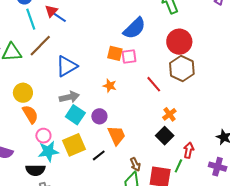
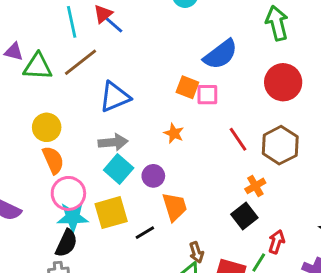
brown hexagon: (182, 69) -> (280, 145), moved
pink circle: (43, 136) -> (68, 193), size x1.5
black semicircle: (35, 170) -> (66, 243), moved, turned -72

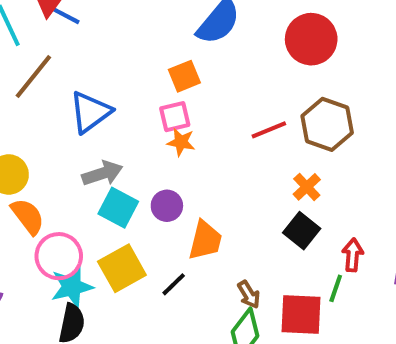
orange square: (187, 87) -> (184, 76), turned -30
pink square: (207, 95) -> (175, 117), moved
red line: (238, 139) -> (269, 130), turned -65
orange trapezoid: (175, 207) -> (205, 240), turned 44

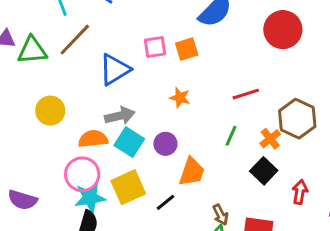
pink square: (175, 117) -> (155, 47), moved
brown hexagon: (327, 124) -> (297, 119), moved
orange semicircle: (28, 216) -> (93, 139), moved, turned -64
green line: (336, 288) -> (231, 136), moved

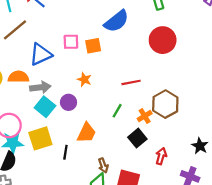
orange semicircle: (93, 139) -> (18, 77), moved
purple circle: (165, 144) -> (69, 102), moved
black line: (165, 202) -> (65, 152), turned -48

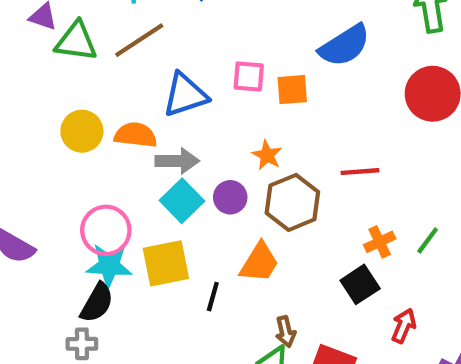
brown hexagon: (165, 104) -> (292, 202), moved
green line: (117, 111) -> (428, 240), moved

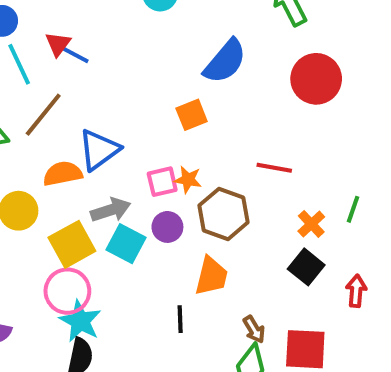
pink square: (249, 76) -> (162, 182), moved
orange semicircle: (136, 135) -> (63, 174), moved
red line: (360, 172) -> (274, 168), turned 32
yellow square: (166, 263) -> (72, 244), moved
cyan star: (109, 266) -> (80, 321), turned -30

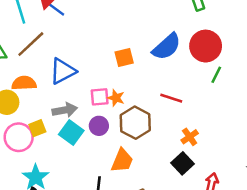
blue semicircle: (225, 61) -> (167, 47), moved
orange semicircle: (63, 174) -> (24, 83), moved
green line: (353, 209) -> (216, 75), moved
yellow square: (72, 244) -> (37, 128), size x0.6
pink circle: (67, 291) -> (19, 137), moved

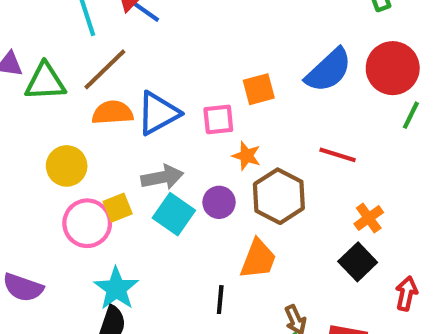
orange semicircle: (24, 83) -> (112, 113), moved
pink square: (100, 97) -> (218, 119), moved

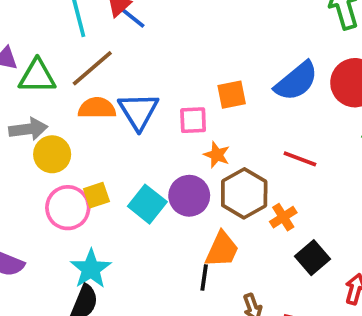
blue triangle: (158, 113) -> (138, 111), turned -36
gray arrow: (162, 177) -> (28, 129), moved
purple circle: (219, 202) -> (189, 196), size x1.4
orange cross: (369, 218) -> (283, 217), moved
black line: (220, 300) -> (204, 278), moved

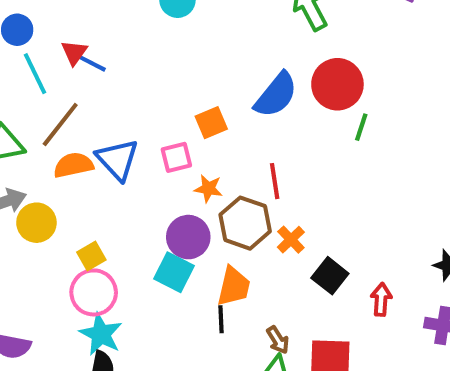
red line: (300, 159) -> (275, 181), moved, turned 72
cyan square: (147, 204) -> (174, 272), moved
pink circle: (68, 208) -> (94, 292), moved

